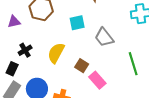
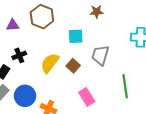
gray trapezoid: (104, 37) -> (100, 55), turned 45
brown square: (82, 66) -> (73, 66), moved

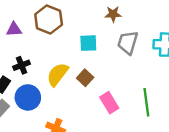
gray trapezoid: (100, 55) -> (128, 43), moved
blue circle: (25, 96) -> (28, 97), moved
pink rectangle: (87, 97) -> (109, 103), moved

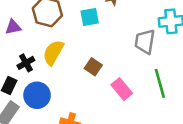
cyan square: (88, 43) -> (90, 17), moved
gray trapezoid: (128, 43) -> (145, 42), moved
yellow semicircle: (58, 74) -> (53, 53), moved

